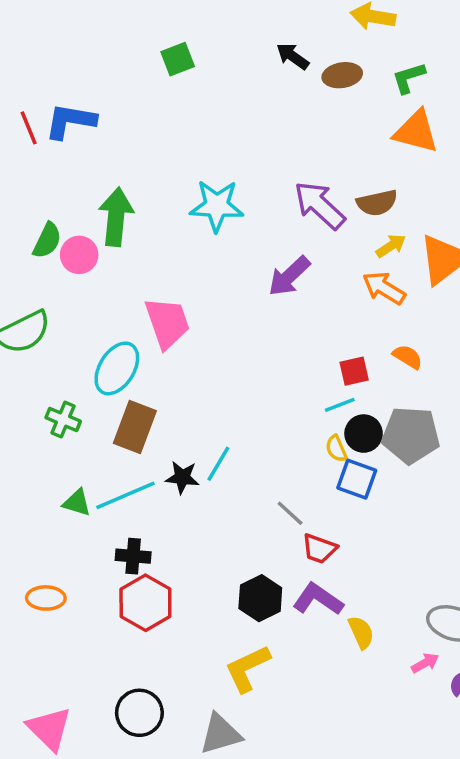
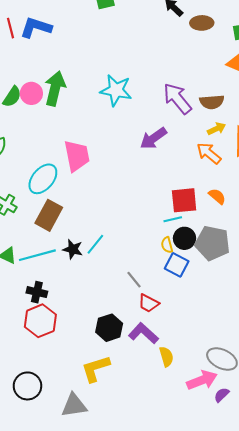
pink circle: (79, 255) -> (31, 93), moved
red square: (354, 371) -> (184, 200), size x1.5
pink arrow: (425, 663) -> (202, 380), size x1.8

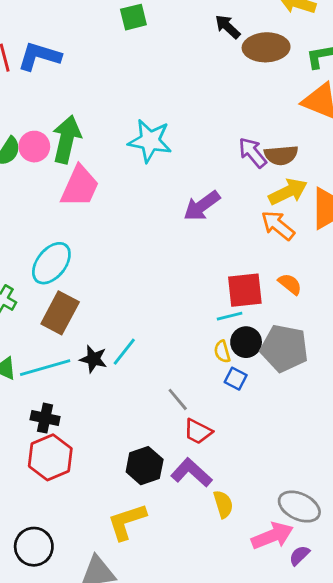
brown ellipse: (202, 23) -> (266, 47), size x1.4
purple arrow: (177, 98) -> (253, 153), moved, size x0.7
yellow arrow: (217, 129) -> (288, 192), size x1.5
pink trapezoid: (77, 156) -> (80, 186), moved, turned 36
blue square: (177, 265) -> (236, 379), size x0.7

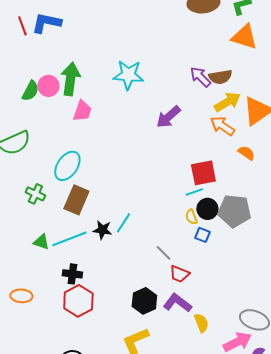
pink trapezoid: (80, 186) -> (82, 111), size x0.7
orange semicircle: (290, 284) -> (246, 153), moved

